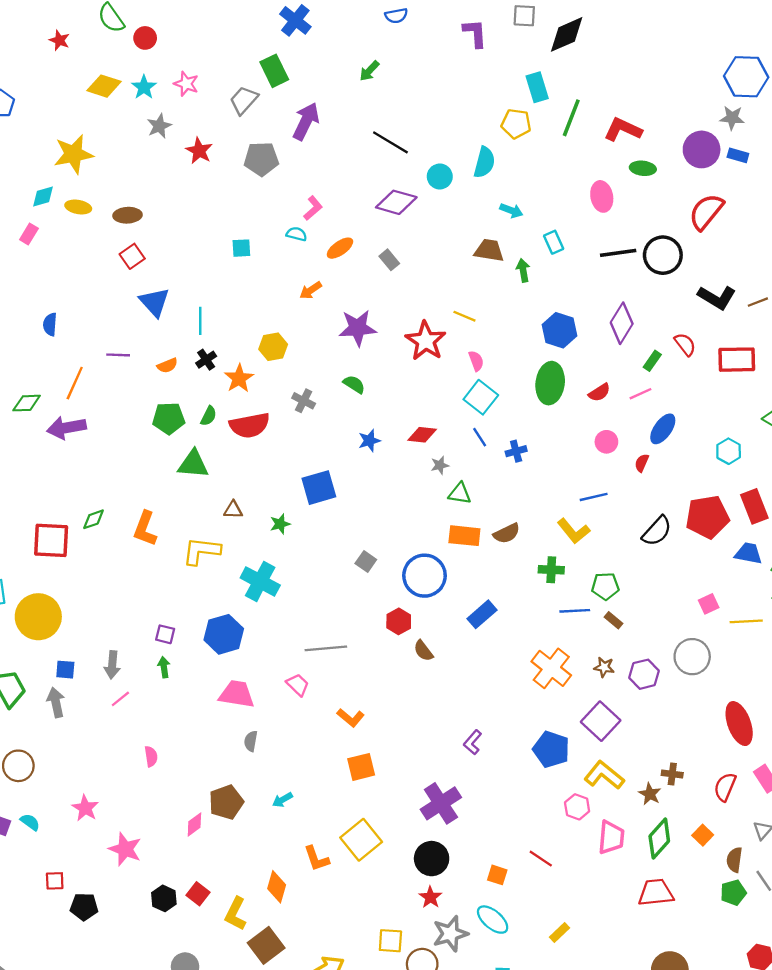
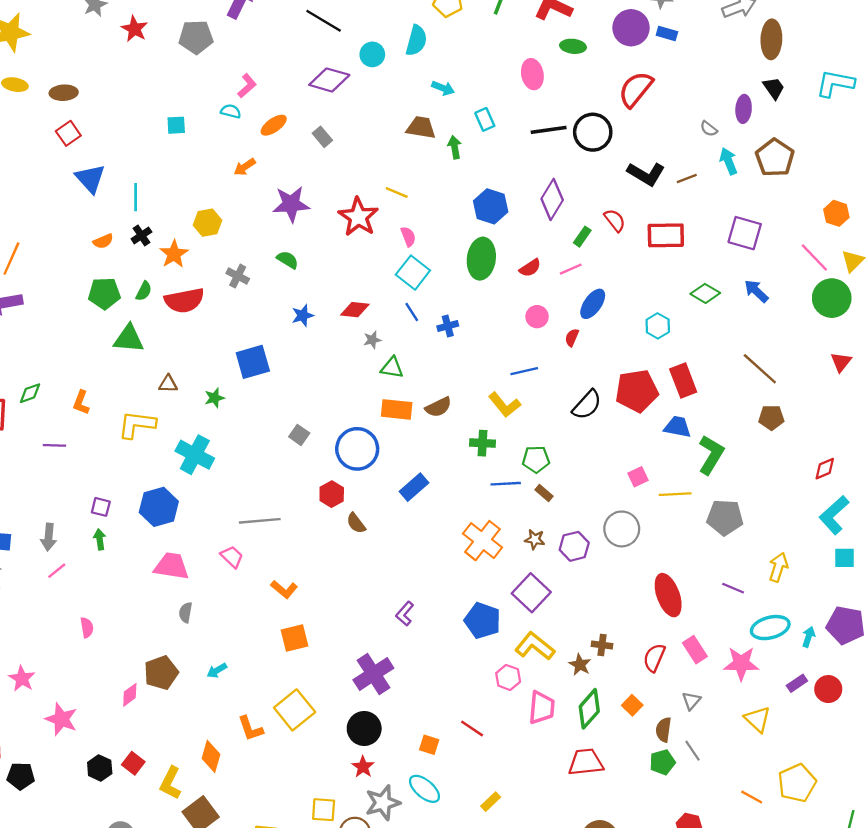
purple line: (118, 355) -> (54, 445), moved
orange L-shape: (145, 529) -> (81, 402), size x0.7

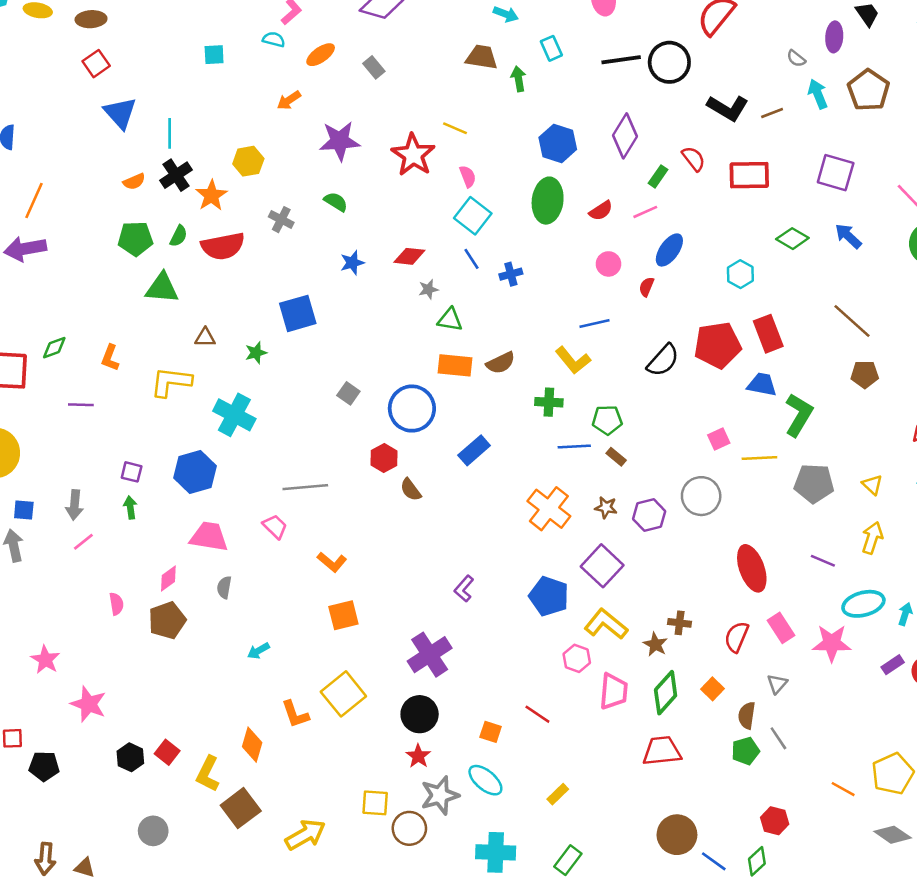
black cross: (141, 235) -> (176, 175), size x1.4
brown pentagon: (161, 673) -> (167, 620), moved
pink diamond: (130, 695) -> (168, 578), moved
yellow triangle: (757, 719) -> (872, 485), moved, size x0.7

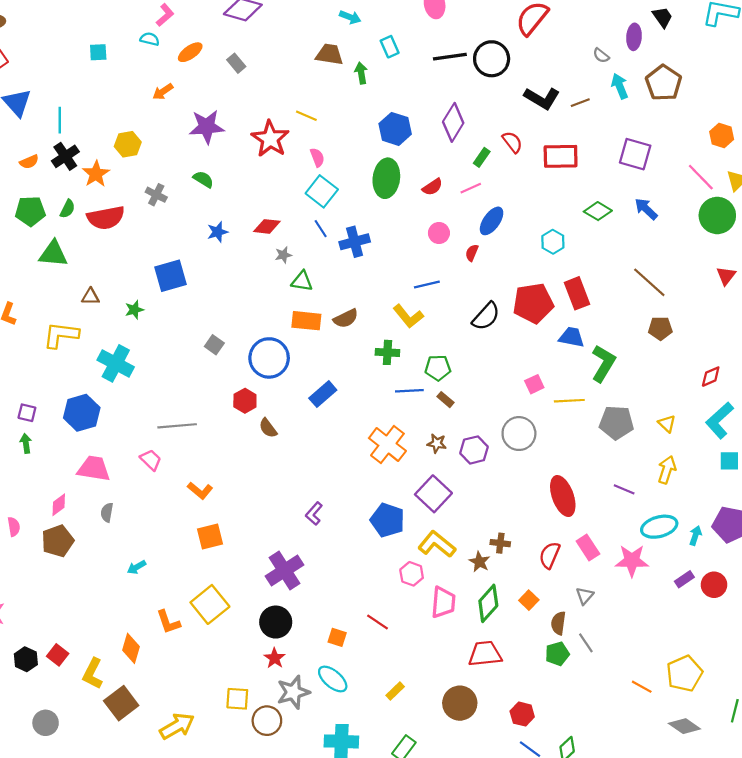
blue cross: (511, 274) -> (355, 242), size x1.5
red hexagon: (775, 821) -> (522, 714), moved
brown circle: (677, 835) -> (460, 703), moved

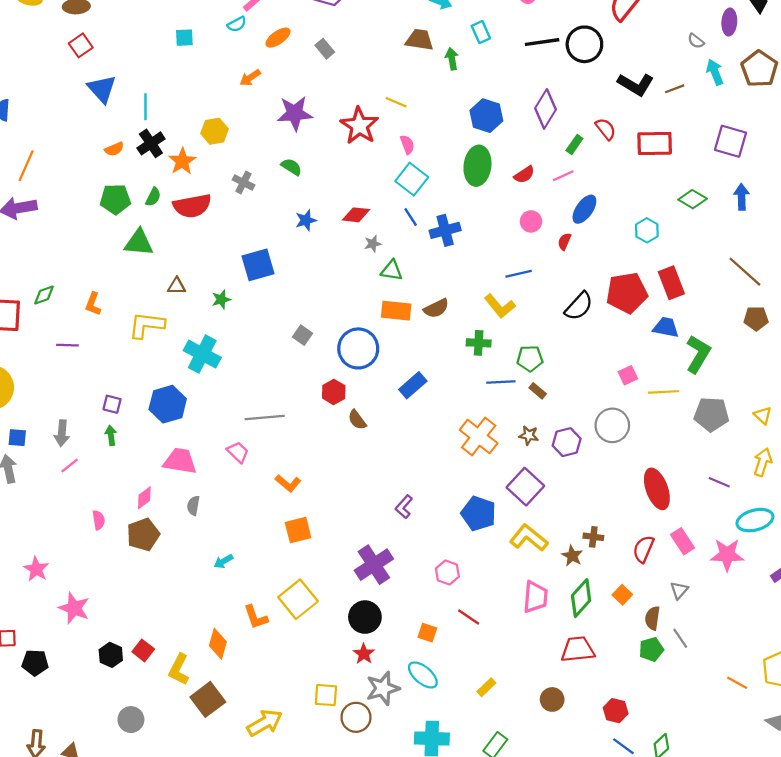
cyan semicircle: (150, 39) -> (237, 24), turned 138
blue arrow: (646, 209) -> (742, 197), turned 45
pink hexagon: (412, 574) -> (447, 572), moved
brown circle: (460, 703) -> (552, 699), size x0.7

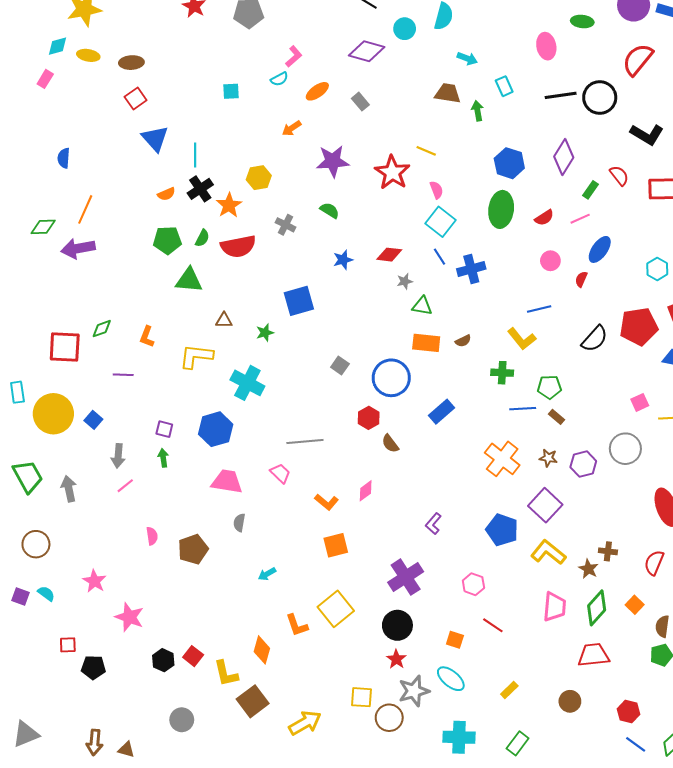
brown semicircle: (436, 308) -> (463, 341), size x0.7
blue square: (17, 438) -> (93, 420), moved, turned 36
pink diamond: (144, 498) -> (366, 491), moved
yellow L-shape: (179, 669) -> (226, 674), turned -40

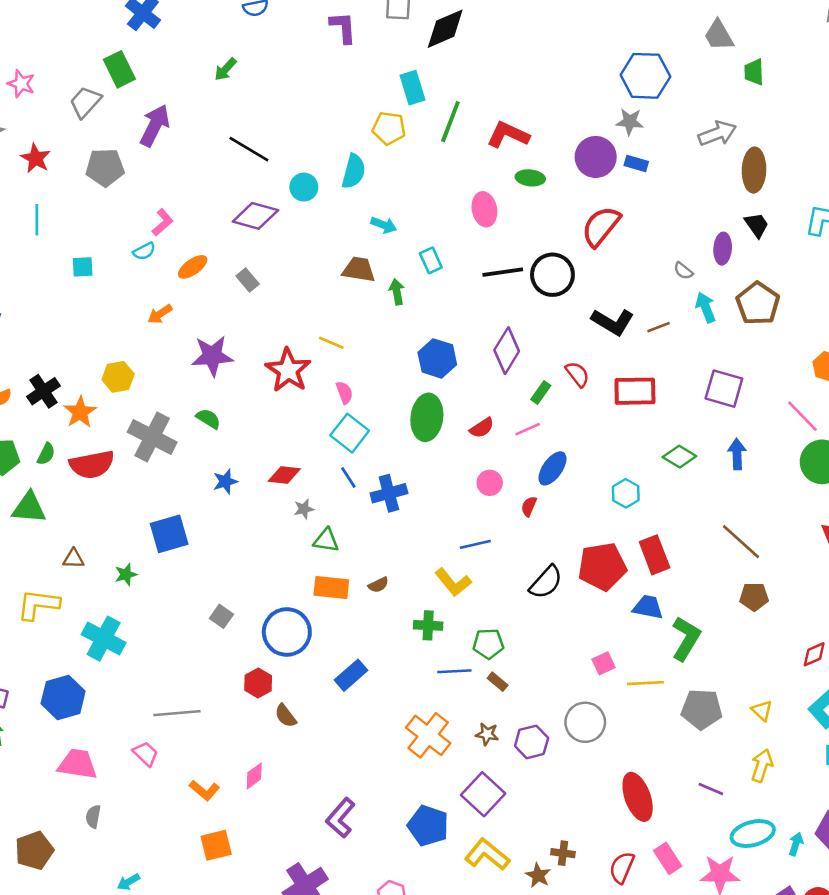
cyan line: (195, 155) -> (37, 220), moved
gray cross: (285, 225) -> (152, 437), size x1.8
purple L-shape: (433, 524) -> (340, 818), size x1.4

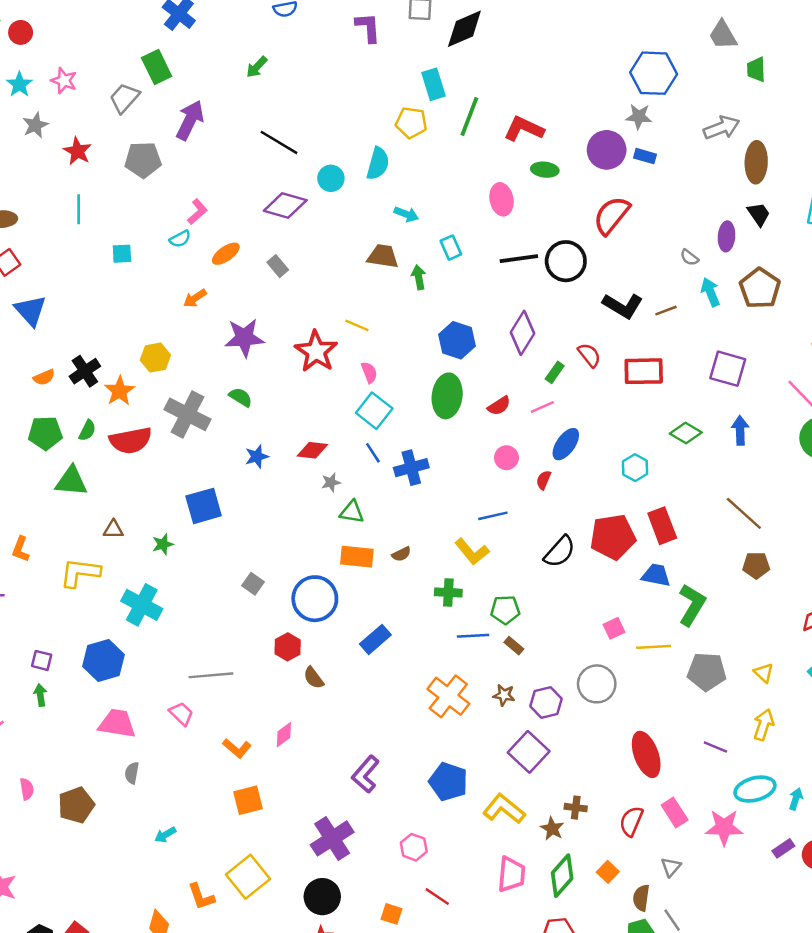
purple square: (483, 794) -> (529, 752), moved

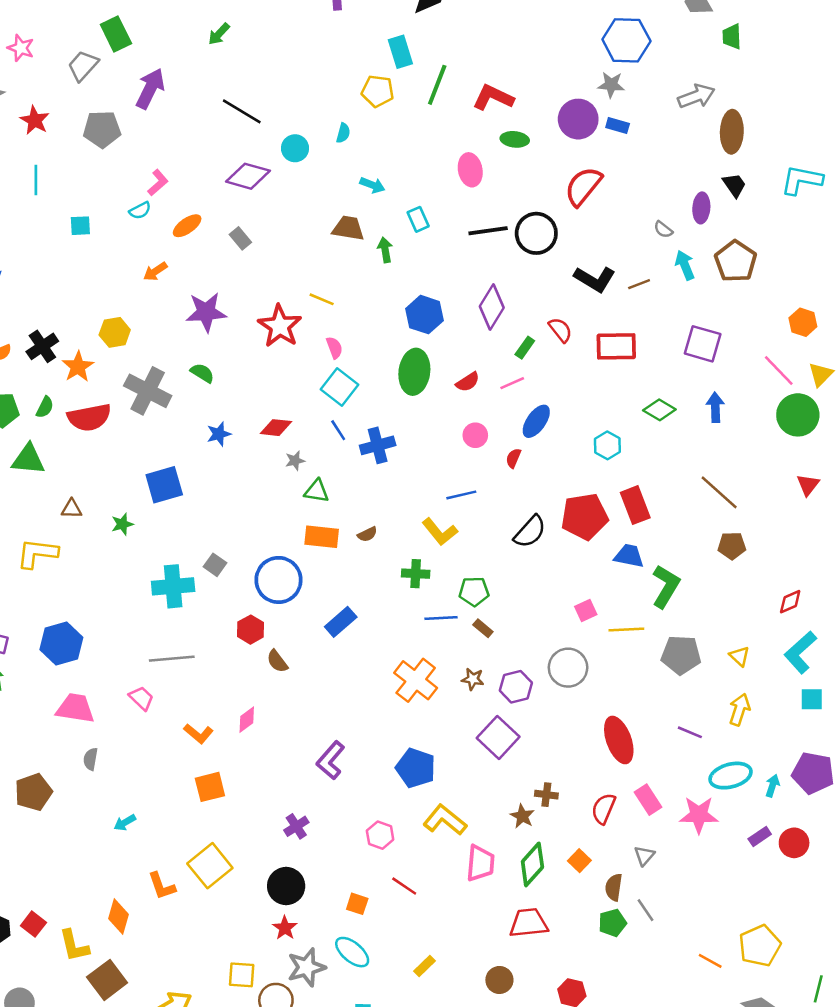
cyan semicircle: (378, 163) -> (343, 133), size x0.6
cyan cross: (142, 605) -> (173, 586), moved, turned -33
yellow L-shape: (504, 809) -> (445, 820), moved
purple cross: (332, 838) -> (296, 826), size x0.6

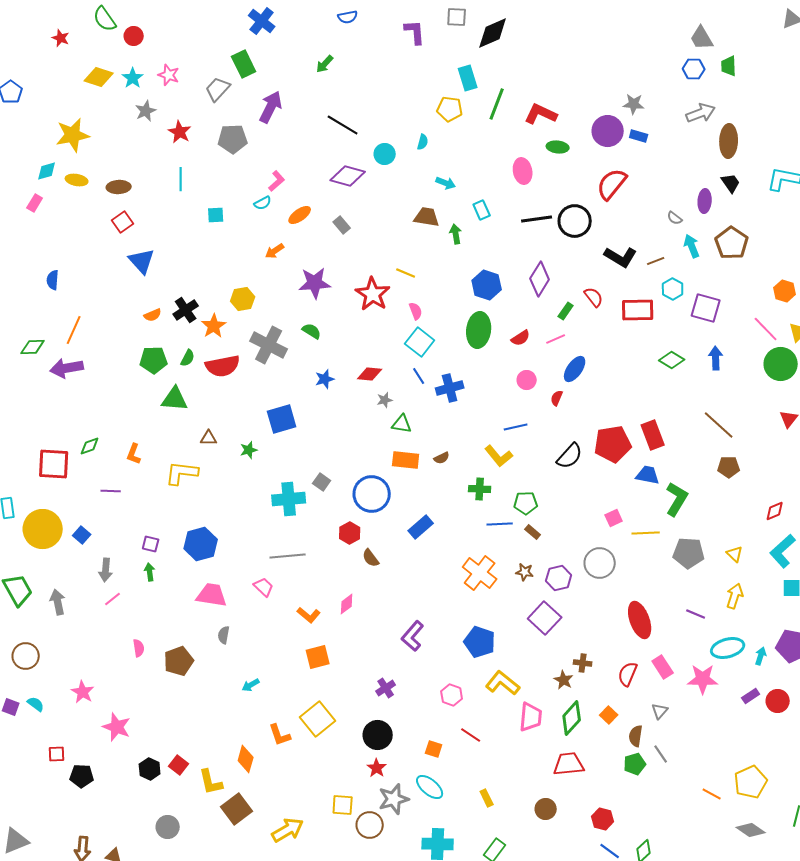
blue hexagon: (626, 40) -> (694, 69), moved, size x0.6
cyan hexagon: (607, 445) -> (673, 289), moved
yellow rectangle: (425, 966) -> (487, 798), turned -72

